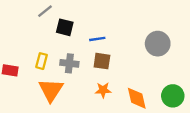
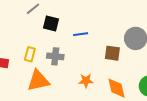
brown square: (102, 61) -> (112, 53), moved
orange triangle: (51, 90) -> (38, 81), turned 45

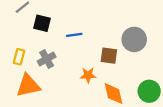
gray cross: (55, 56) -> (47, 59), turned -35
orange star: (86, 81) -> (88, 75), moved

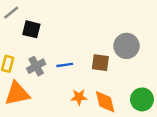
blue line: (74, 35) -> (65, 65), moved
orange star: (88, 75) -> (79, 97), moved

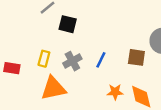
blue line: (65, 65) -> (101, 60), turned -56

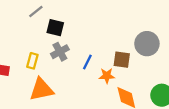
gray cross: (72, 61) -> (60, 52), moved
orange star: (115, 92) -> (107, 76), moved

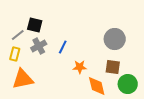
gray line: (36, 12) -> (18, 35), moved
brown square: (122, 60) -> (113, 67), moved
blue line: (87, 62) -> (63, 47), moved

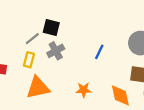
blue line: (63, 47) -> (99, 52), moved
orange star: (80, 67) -> (84, 90), moved

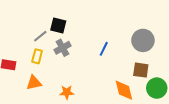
orange triangle: (38, 88) -> (34, 83), moved, size x0.7
orange star: (84, 90) -> (67, 92), moved

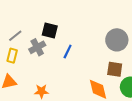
black square: (58, 26) -> (50, 31), moved
blue line: (104, 49) -> (68, 51), moved

